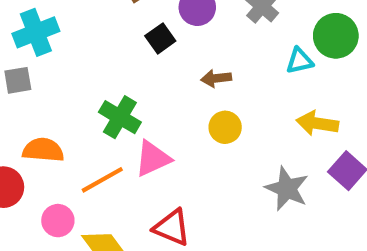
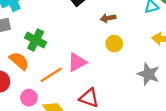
green cross: (120, 117) -> (36, 40), moved
orange semicircle: (43, 150) -> (19, 61), turned 40

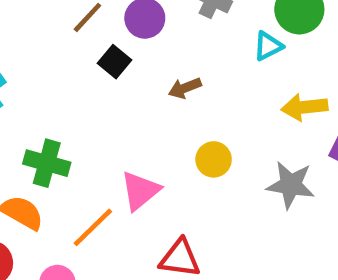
yellow circle: (114, 44) -> (214, 159), moved

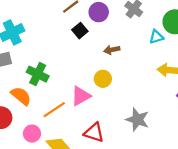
yellow circle: (214, 159) -> (103, 79), moved
gray star: (291, 185) -> (137, 120), moved

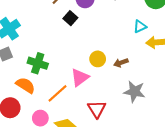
cyan triangle: (156, 37) -> (140, 26), moved
brown arrow: (112, 50) -> (121, 63), moved
red triangle: (94, 133) -> (97, 109), turned 48

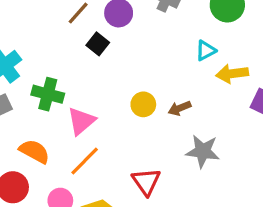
green cross: (38, 63) -> (48, 94), moved
pink triangle: (80, 77) -> (81, 121), moved

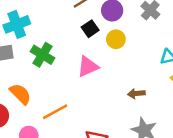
yellow circle: (143, 104) -> (116, 39), moved
pink triangle: (81, 121) -> (88, 67), moved

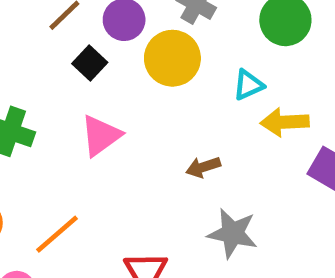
yellow circle: (116, 39) -> (172, 58), moved, size x1.5

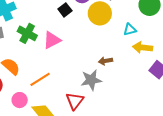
pink triangle: (101, 136) -> (52, 40), moved
gray star: (233, 233) -> (91, 80), moved, turned -30

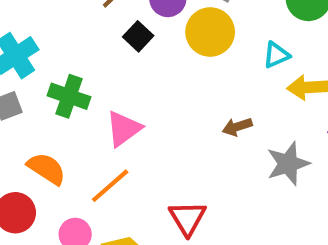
pink triangle: (52, 40) -> (124, 129), moved
gray star: (91, 80) -> (288, 164), moved

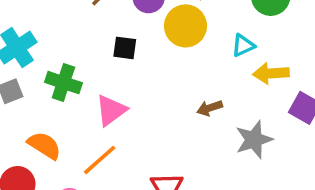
black square: (138, 36) -> (125, 48), moved, turned -35

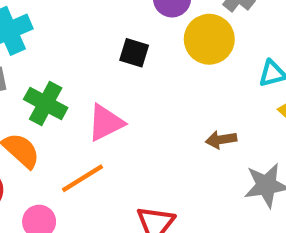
green cross: (63, 83) -> (46, 103), moved

